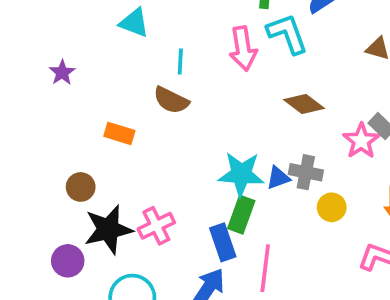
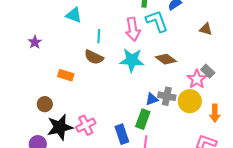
cyan star: (241, 174) -> (132, 60), moved
yellow circle: (332, 207) -> (190, 101), moved, size x1.5
green rectangle: (241, 215) -> (143, 119), moved

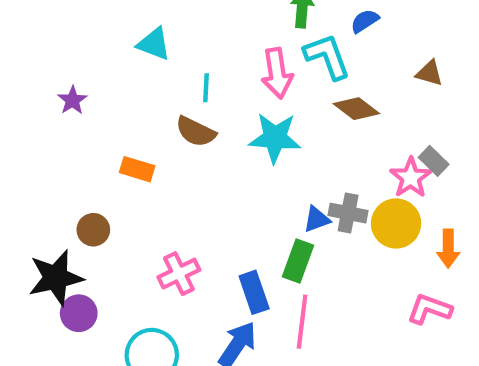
brown diamond: (166, 59) -> (356, 109), moved
black star: (60, 127) -> (56, 278), moved

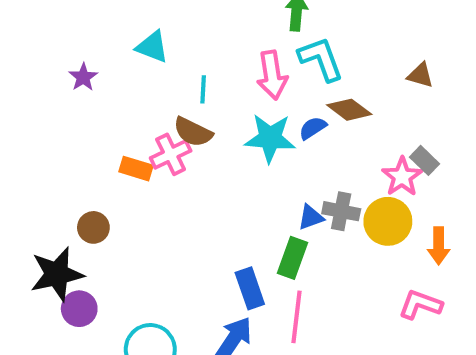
blue semicircle: (365, 21) -> (313, 128), moved
purple star: (72, 100) -> (83, 77), moved
pink cross: (179, 274) -> (171, 154), moved

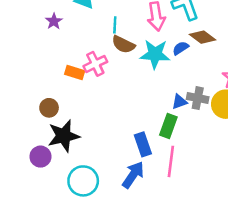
purple star: (83, 77) -> (54, 21), moved
brown semicircle: (193, 132) -> (123, 44), moved
black star: (57, 274) -> (64, 136), moved

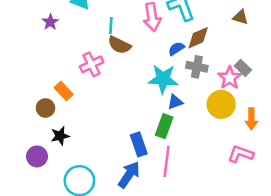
brown diamond: (203, 37) -> (198, 38), turned -60
cyan star: (155, 54) -> (163, 79), moved
orange rectangle: (75, 72) -> (64, 91), moved, turned 30
gray cross: (198, 98) -> (197, 67), moved
black star: (64, 136) -> (60, 136), size x0.6

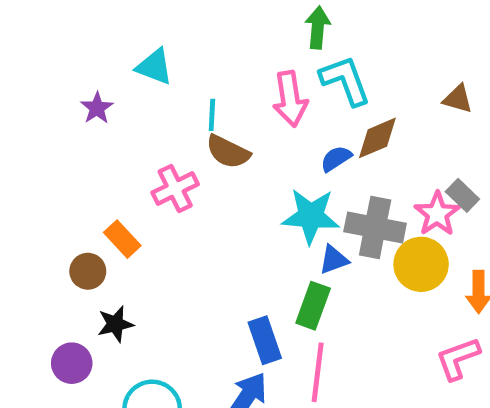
gray cross: (197, 67) -> (375, 228), moved, size x1.4
pink L-shape: (241, 154) -> (458, 359), turned -40

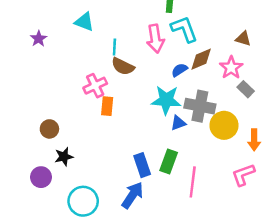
purple star: (97, 108) -> (39, 39), moved
pink star: (437, 214) -> (231, 68), moved
orange rectangle: (122, 239) -> (107, 106), moved, turned 48
green rectangle: (313, 306) -> (169, 161), moved
pink line: (318, 372) -> (193, 182), moved

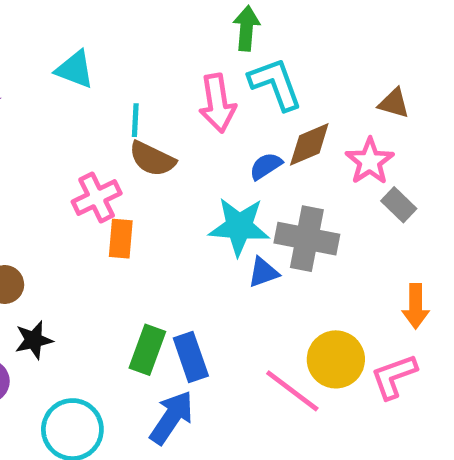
yellow circle: (224, 125) -> (336, 359), moved
green rectangle: (169, 161) -> (147, 350), moved
pink line: (193, 182) -> (292, 391), turned -60

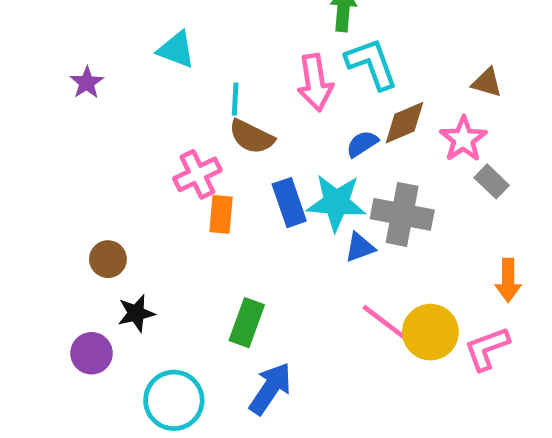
blue rectangle: (191, 357) -> (289, 203), moved
pink line: (292, 391) -> (388, 325), moved

